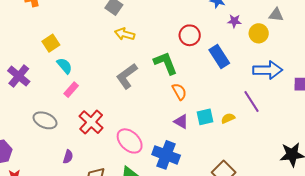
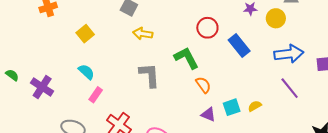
yellow square: (51, 43) -> (85, 34), moved
gray L-shape: (127, 76) -> (149, 75), turned 128
purple line: (252, 102) -> (290, 88), moved

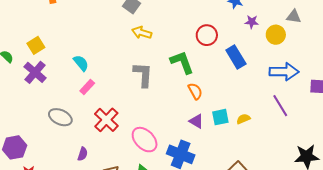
yellow square: (85, 34) -> (36, 45), moved

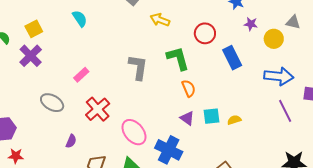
yellow arrow: (142, 33) -> (160, 20), moved
cyan semicircle: (81, 63) -> (80, 19), moved
purple line: (280, 106) -> (285, 111), moved

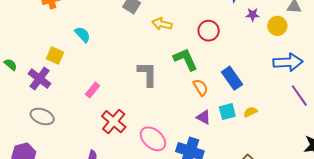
yellow square: (34, 29) -> (55, 55), moved, turned -30
blue rectangle: (232, 58) -> (232, 78), moved
gray ellipse: (52, 103) -> (42, 116), moved

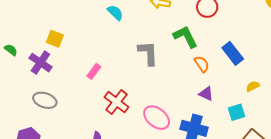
cyan semicircle: (83, 34) -> (115, 13), moved
cyan square: (227, 112) -> (237, 112), moved

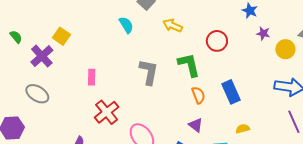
pink rectangle: (94, 71) -> (92, 77), turned -49

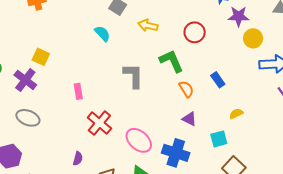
purple star: (263, 33) -> (239, 16), size x1.5
yellow circle: (285, 49) -> (253, 38), moved
blue rectangle: (231, 92) -> (218, 80), size x0.7

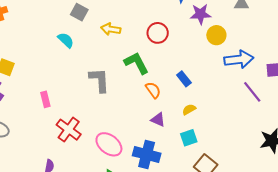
yellow semicircle: (236, 114) -> (189, 109), moved

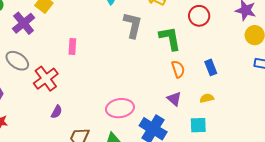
gray L-shape: (99, 80) -> (133, 25), moved
red cross: (69, 130) -> (46, 79), moved
pink ellipse: (109, 144) -> (120, 108), turned -64

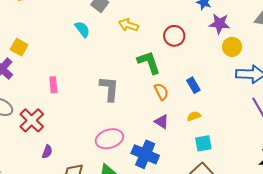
gray L-shape: (133, 25) -> (109, 89), moved
cyan square: (198, 125) -> (203, 143), moved

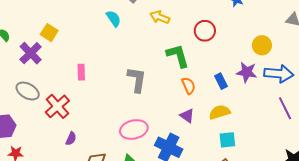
purple star: (219, 24) -> (247, 72), moved
yellow semicircle: (194, 116) -> (220, 112), size x1.5

